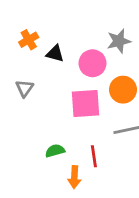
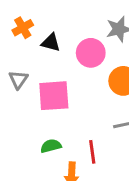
pink square: (86, 104) -> (54, 96), moved

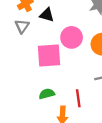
pink circle: (91, 53) -> (72, 37), moved
gray triangle: (18, 79) -> (22, 26), moved

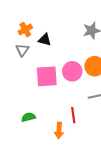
pink circle: (72, 37) -> (72, 71), moved
green semicircle: (47, 94) -> (28, 117), moved

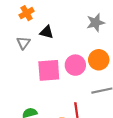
orange cross: (25, 30) -> (27, 13), moved

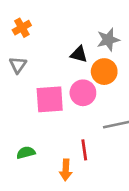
black triangle: (47, 32) -> (79, 54), moved
orange circle: (99, 60) -> (104, 72), moved

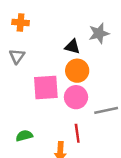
orange cross: (22, 28) -> (21, 22), turned 35
orange circle: (104, 72) -> (77, 71), moved
pink circle: (83, 93) -> (76, 97), moved

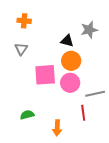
red line: (77, 133) -> (83, 113), moved

